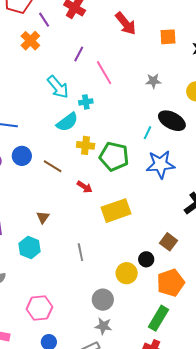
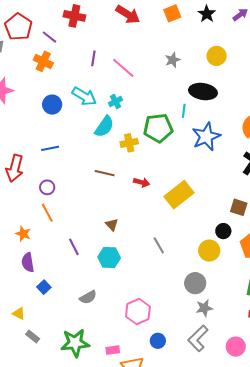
blue circle: (22, 156) -> (52, 105), moved
green pentagon: (114, 156) -> (158, 128), moved

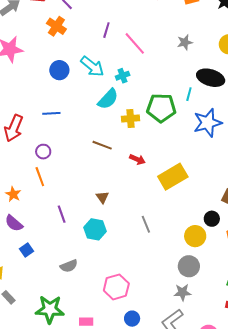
purple semicircle: (28, 262) -> (14, 223), turned -48
gray circle: (195, 283) -> (189, 266), moved

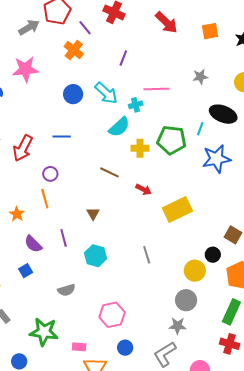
pink line: (135, 43) -> (157, 89), moved, turned -55
brown triangle: (102, 197) -> (93, 214), moved
purple semicircle: (14, 223) -> (33, 244), moved

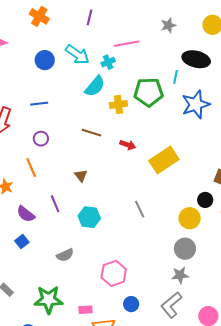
purple circle: (50, 174) -> (41, 139), moved

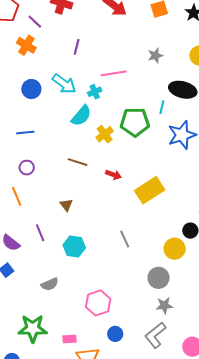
yellow cross: (118, 104) -> (105, 134), turned -30
gray circle: (185, 249) -> (159, 278), moved

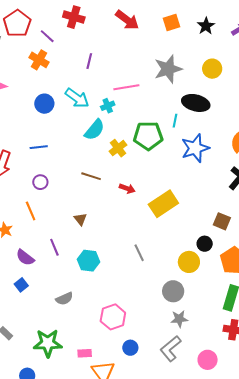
gray star: (155, 56) -> (168, 69), size x1.8

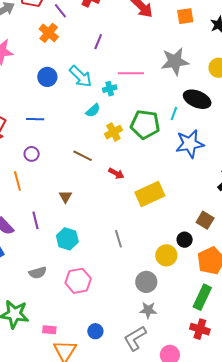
cyan semicircle: (95, 130) -> (93, 110), size x0.7
pink hexagon: (113, 317) -> (78, 281), moved

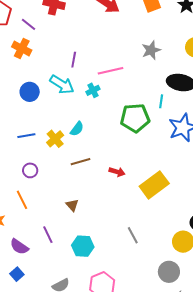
purple line: (98, 42) -> (74, 60), moved
gray star: (175, 61) -> (151, 50), size x0.7
cyan semicircle: (93, 110) -> (77, 129), moved
yellow cross: (113, 132) -> (55, 139), moved
brown line: (83, 156) -> (80, 162), turned -30

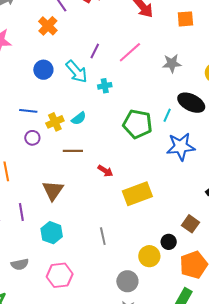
pink line: (111, 71) -> (130, 52), moved, turned -45
purple circle: (30, 170) -> (32, 138), moved
brown triangle: (72, 205) -> (53, 190), size x1.6

